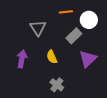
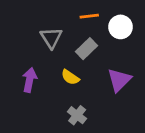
gray rectangle: (74, 36) -> (87, 49), moved
yellow semicircle: (52, 57) -> (70, 77), turned -32

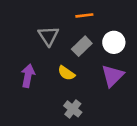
white circle: (121, 27) -> (114, 42), moved

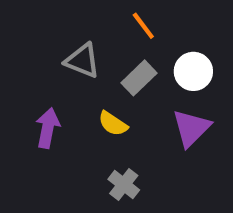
orange line: (84, 15) -> (143, 26), turned 60
gray triangle: (48, 36) -> (82, 61), turned -35

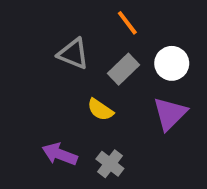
purple arrow: (48, 128) -> (60, 154), moved, turned -80

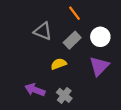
yellow semicircle: (100, 110) -> (59, 64), turned 126

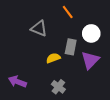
gray rectangle: (72, 40) -> (71, 47), moved, turned -35
purple arrow: (35, 90) -> (17, 82), moved

